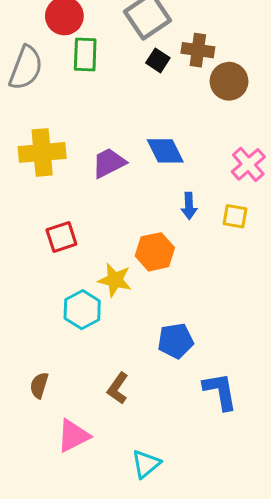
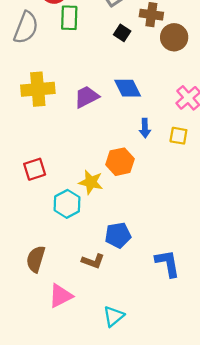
black square: (158, 60) -> (122, 33), moved
red square: (61, 237) -> (35, 169), moved
blue pentagon: (176, 341) -> (118, 235), moved
brown semicircle: (39, 385) -> (36, 259), size x1.4
brown L-shape: (118, 388) -> (93, 261), turned -105

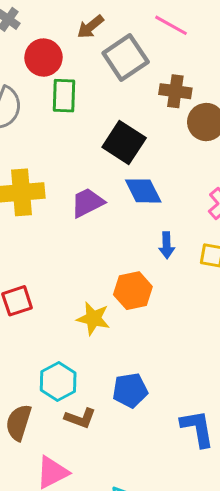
black square: (122, 33) -> (124, 143), moved, size x1.8
cyan hexagon: (67, 204) -> (58, 381), moved
brown L-shape: (93, 261) -> (80, 418), moved

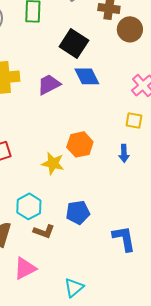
blue arrow: (167, 245) -> (124, 153), moved

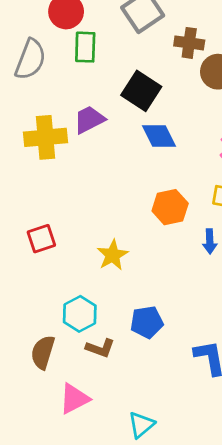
purple trapezoid: (49, 84) -> (89, 120), moved
orange hexagon: (80, 144) -> (170, 207), moved
yellow star: (53, 163) -> (113, 255), turned 30

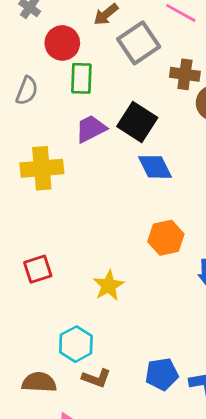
gray semicircle: (30, 59) -> (27, 91), size x0.7
purple trapezoid: (89, 120) -> (91, 129), moved
blue pentagon: (147, 322) -> (162, 374), moved
brown semicircle: (43, 352) -> (39, 382), turned 76

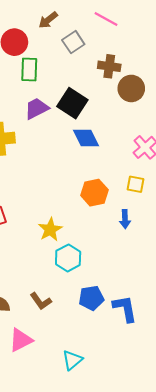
gray square: (139, 43) -> (73, 42), size x0.7
cyan hexagon: (76, 344) -> (68, 258), moved
brown L-shape: (96, 378) -> (41, 301), turned 35

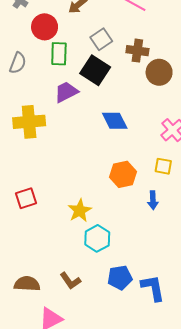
gray square: (73, 42) -> (101, 39), moved
black square: (72, 103) -> (95, 70), moved

